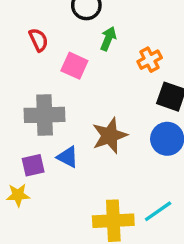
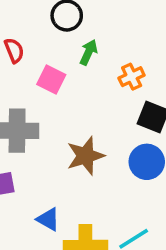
blue triangle: (68, 157) -> (48, 219), moved

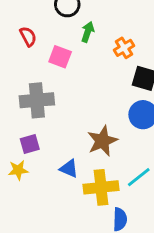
brown star: (85, 156) -> (102, 141), moved

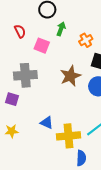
brown star: (102, 141) -> (70, 76), moved
purple square: (30, 144) -> (12, 99), moved, turned 32
yellow star: (18, 170) -> (12, 131), moved

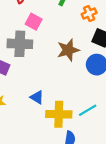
pink square: (42, 46) -> (34, 22), moved

